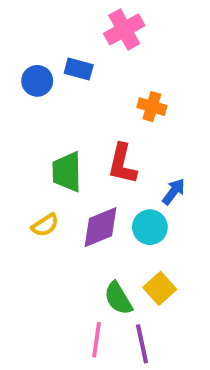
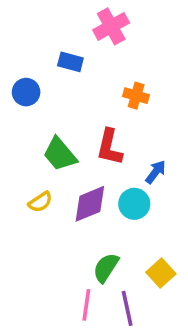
blue circle: (37, 81) -> (26, 92), moved
green trapezoid: (67, 172) -> (60, 154), turned -39
yellow square: (160, 288) -> (161, 273), moved
green semicircle: (118, 298) -> (106, 268), turned 64

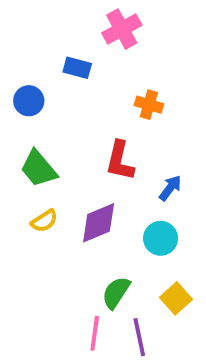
green trapezoid: (60, 154) -> (38, 169), moved
cyan circle: (134, 204) -> (161, 238), moved

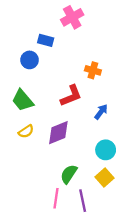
blue circle: (29, 101) -> (30, 60), moved
orange cross: (149, 105) -> (93, 70), moved
red L-shape: (120, 161) -> (71, 96), turned -125
cyan circle: (161, 238) -> (106, 150), moved

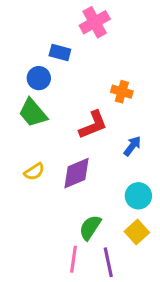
green trapezoid: (23, 100) -> (33, 113), moved

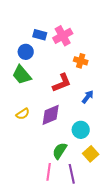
pink cross: (95, 22) -> (63, 36), moved
cyan circle: (138, 196) -> (81, 130), moved

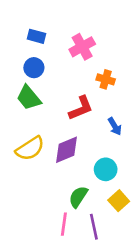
blue rectangle: (40, 35) -> (37, 36), moved
blue arrow: (88, 97) -> (115, 126), turned 112
yellow semicircle: (23, 114) -> (30, 148), size x1.6

